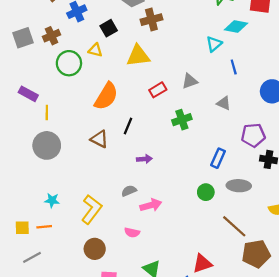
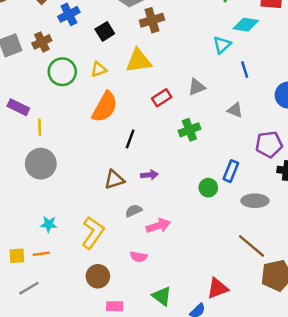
yellow triangle: (95, 50) -> (99, 69), moved, turned -32
brown triangle: (99, 139) -> (114, 180), moved, turned -42
green circle: (206, 192) -> (208, 188), moved

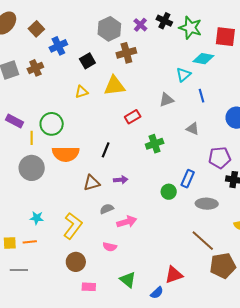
green circle: (62, 72) -> (52, 124), moved
gray triangle: (197, 87) -> (167, 100), moved
orange semicircle: (105, 107) -> (66, 154), moved, turned 60
gray line: (29, 288) -> (19, 270), turned 30

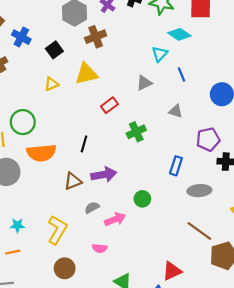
blue cross: (58, 46) -> (21, 37), turned -30
cyan diamond: (203, 59) -> (179, 34), turned 30
purple arrow: (121, 180) -> (104, 175), size x1.6
green circle: (169, 192) -> (142, 199), moved

